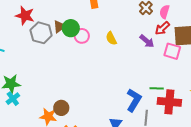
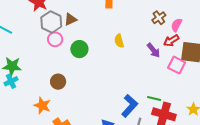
green circle: (71, 28) -> (79, 49), moved
pink circle: (82, 36) -> (55, 39), moved
brown circle: (61, 108) -> (58, 82), moved

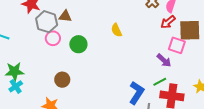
brown triangle: (71, 19) -> (65, 16), turned 40
purple arrow: (154, 50) -> (164, 60), moved
green line: (154, 99) -> (160, 82), turned -32

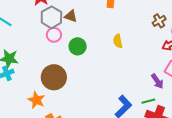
brown circle: (62, 80) -> (54, 77), size x1.6

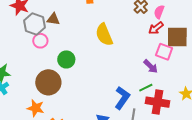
yellow semicircle: (118, 41) -> (104, 35), size x1.6
green circle: (78, 46) -> (66, 59), moved

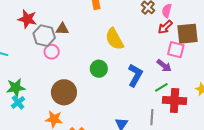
green circle: (66, 59) -> (99, 69), moved
blue L-shape: (122, 98) -> (135, 75), moved

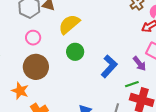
yellow semicircle: (114, 39) -> (69, 24), moved, turned 65
pink circle: (52, 52) -> (33, 38), moved

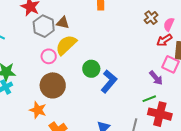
yellow semicircle: (69, 24) -> (66, 45), moved
blue L-shape: (109, 66) -> (109, 81), moved

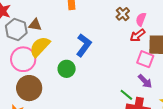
pink circle: (49, 56) -> (23, 59), size x1.6
purple arrow: (156, 78) -> (145, 81), moved
blue L-shape: (109, 81) -> (84, 45), moved
green line: (149, 99) -> (126, 95), turned 64

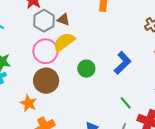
blue L-shape: (84, 45) -> (123, 63), moved
green line: (126, 95) -> (126, 103), moved

